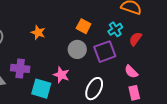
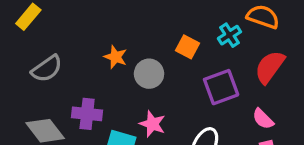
cyan cross: (115, 29) -> (229, 35), moved
red semicircle: (135, 39) -> (270, 67), size x1.5
gray circle: (77, 49) -> (149, 74), moved

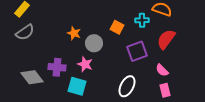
cyan cross: (229, 35) -> (142, 20), turned 32
gray semicircle: (47, 69) -> (25, 32), moved
pink star: (152, 124) -> (85, 64), moved

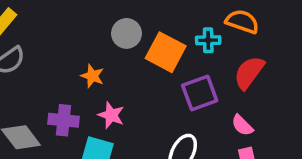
orange square: (117, 27) -> (166, 52), size x1.6
orange star: (74, 33) -> (92, 76), moved
gray circle: (94, 43) -> (126, 33), moved

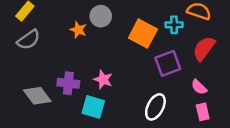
gray circle: (126, 33) -> (101, 16), moved
orange star: (92, 76) -> (78, 30), moved

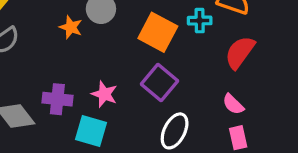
purple square: (168, 63) -> (160, 82), moved, turned -30

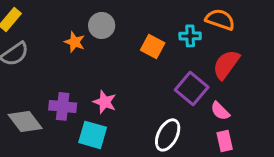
orange square: (158, 32) -> (153, 46), size x0.7
purple square: (160, 82) -> (192, 88), moved

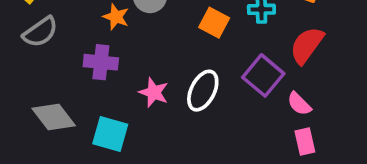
purple cross: (63, 106) -> (101, 62), moved
cyan square: (93, 135) -> (110, 134), moved
white ellipse: (168, 135) -> (203, 91), moved

